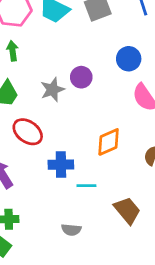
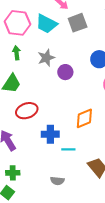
gray star: (52, 90) -> (46, 58), moved
red ellipse: (28, 132) -> (27, 111), turned -55

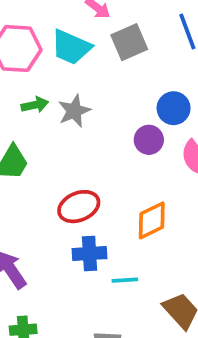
green arrow: (16, 53) -> (35, 105), moved, turned 88
purple circle: (65, 72) -> (149, 140), moved
red ellipse: (27, 111) -> (79, 207), moved

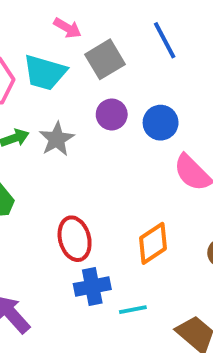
purple circle: (149, 140) -> (112, 114), moved
red ellipse: (79, 207) -> (75, 239), turned -75

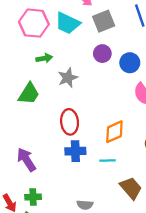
gray star: (57, 139) -> (68, 78), moved
cyan line: (133, 310) -> (107, 160), moved

